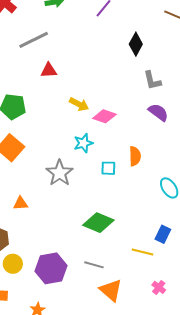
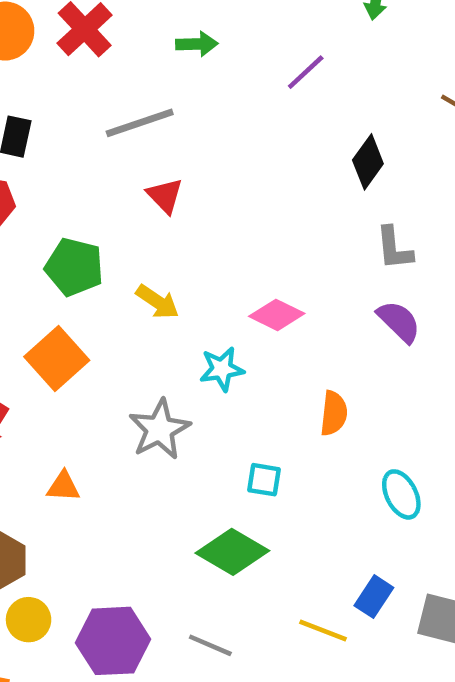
red triangle: (49, 70) -> (165, 196), turned 42
yellow arrow: (79, 104) -> (157, 302), moved
cyan square: (108, 168) -> (264, 480), moved

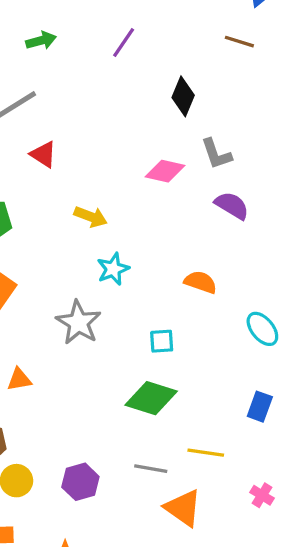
yellow arrow: (157, 302) -> (91, 217), moved
pink diamond: (277, 315) -> (165, 171), moved
orange semicircle: (334, 413) -> (201, 282), turned -64
yellow line: (323, 631) -> (206, 453), moved
purple hexagon: (113, 641) -> (80, 482), size x0.7

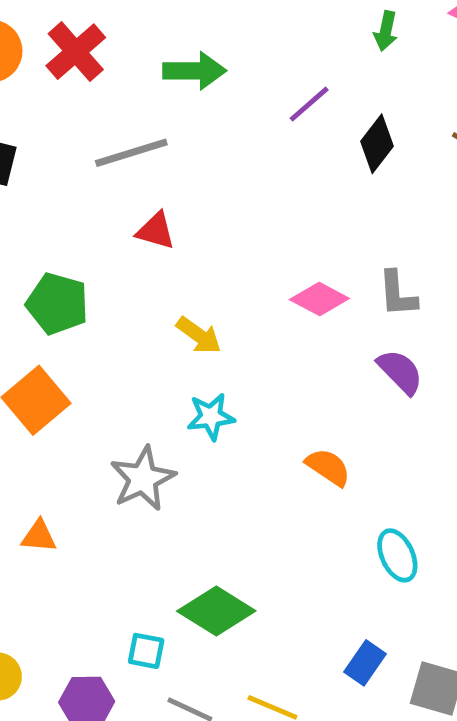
green arrow: (41, 41) -> (194, 71), size x1.4
black diamond: (183, 96) -> (377, 144), moved
red triangle: (43, 154) -> (156, 231), turned -32
cyan square: (162, 341) -> (146, 651), moved

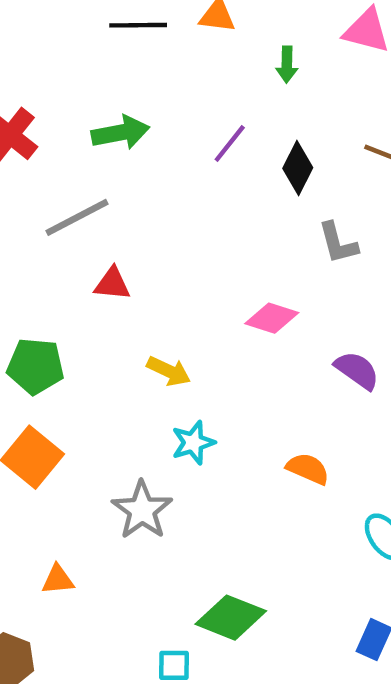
gray L-shape: (398, 294) -> (338, 243), moved

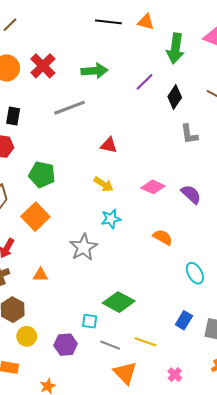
green arrow: (287, 65) -> (175, 48), size x1.8
red triangle: (112, 284) -> (109, 145), moved
pink diamond: (272, 318) -> (153, 187), moved

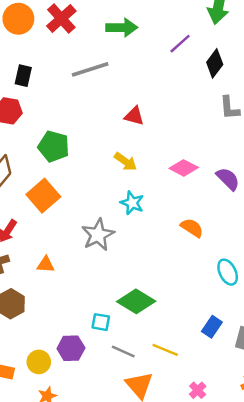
cyan star: (111, 219) -> (132, 203), turned 30
yellow circle: (27, 336) -> (39, 362), moved

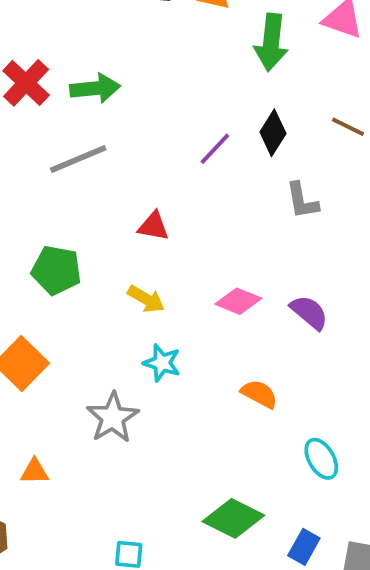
green arrow: (122, 28) -> (95, 88), moved
purple line: (180, 44) -> (215, 149), moved
green pentagon: (54, 146) -> (56, 270), moved
green diamond: (136, 301) -> (233, 518), moved

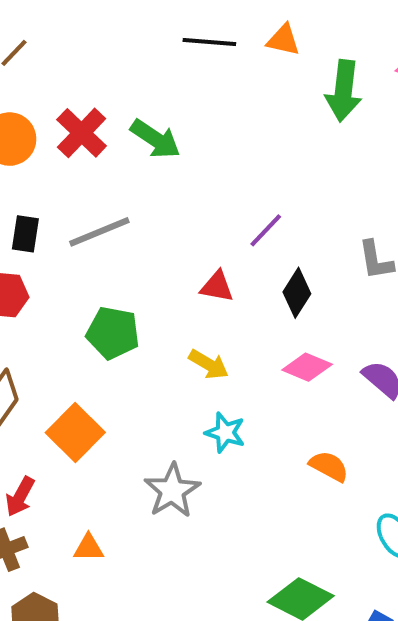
green arrow: (95, 88) -> (155, 139), turned 39
black diamond: (273, 133) -> (297, 293), moved
purple line: (215, 149) -> (266, 230), moved
gray line: (78, 159) -> (99, 232), moved

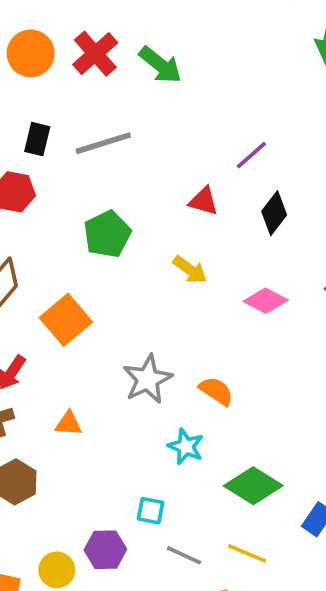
green pentagon: (113, 333) -> (107, 234), turned 30
pink diamond: (307, 367) -> (266, 301), moved
cyan star: (225, 433) -> (186, 447), moved
orange semicircle: (329, 466) -> (216, 391), moved

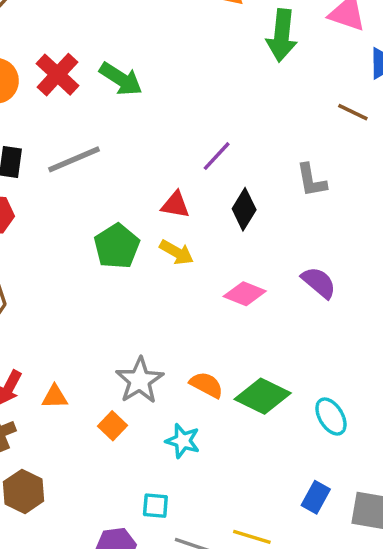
green pentagon: (107, 234) -> (117, 246), moved
yellow arrow: (190, 270) -> (177, 252), moved
orange square: (66, 320) -> (113, 426), moved, size x0.6
orange triangle: (68, 423) -> (55, 397), moved
green diamond: (253, 486) -> (263, 396), moved

